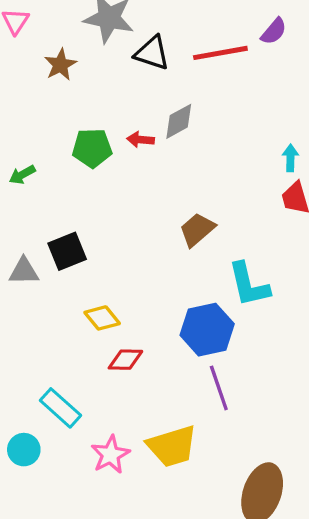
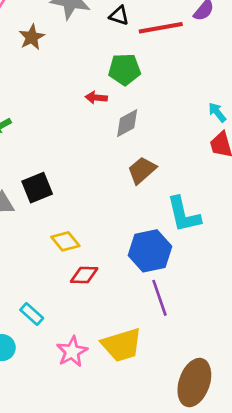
black triangle: (152, 53) -> (119, 16), moved, size x0.7
gray diamond: (179, 121) -> (127, 123), moved
green pentagon: (92, 148) -> (124, 69), moved
cyan arrow: (290, 158) -> (217, 112), turned -40
cyan rectangle: (60, 408) -> (32, 314), size x0.7

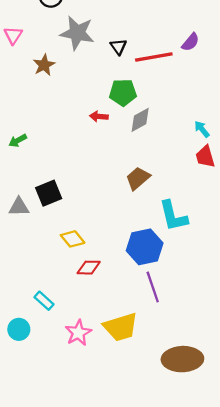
black triangle: (119, 16) -> (118, 47), turned 36
gray diamond: (127, 123) -> (140, 120), moved
brown ellipse: (194, 383) -> (182, 359), turned 69

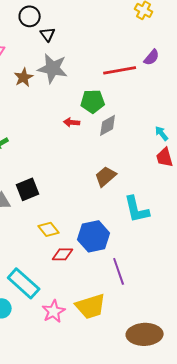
gray star: (77, 33) -> (53, 68), moved
black triangle: (118, 47) -> (48, 34), moved
blue hexagon: (145, 247) -> (94, 236), moved
cyan rectangle: (44, 301) -> (24, 283), size x1.8

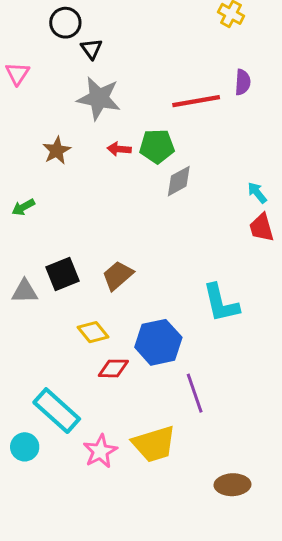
purple semicircle: (152, 57) -> (243, 82), turned -36
brown star: (24, 77) -> (57, 151), moved
red arrow: (72, 122) -> (119, 149), moved
brown trapezoid: (106, 176) -> (118, 275), moved
brown ellipse: (145, 334) -> (232, 485), size x0.7

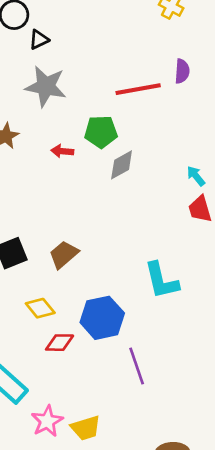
black triangle: (92, 49) -> (39, 40), turned 40
red arrow: (119, 149) -> (62, 151), moved
yellow trapezoid: (154, 444) -> (86, 428), moved, size x0.7

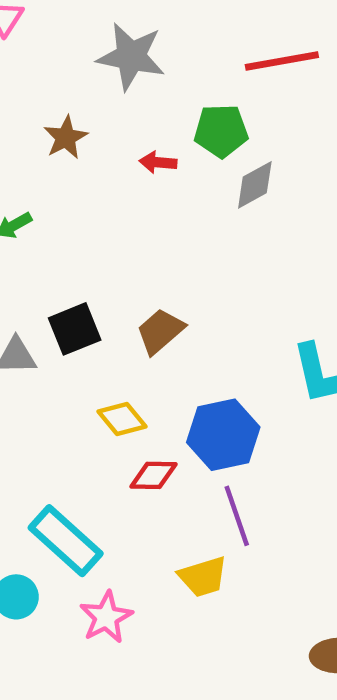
purple line: (137, 366) -> (237, 516), moved
pink star: (47, 421) -> (106, 617), moved
yellow trapezoid: (86, 428) -> (203, 577), moved

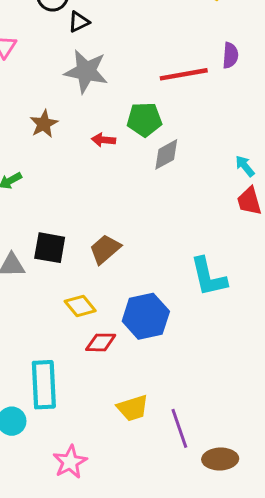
black square: (75, 329) -> (50, 248), turned 32
purple line: (237, 516) -> (179, 428), moved
cyan rectangle: (66, 541) -> (44, 385), turned 45
pink star: (106, 617) -> (70, 462), moved

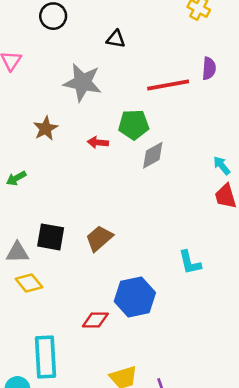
black triangle: (79, 22) -> (116, 39), moved, turned 36
cyan L-shape: (208, 277) -> (190, 263), size x0.7
yellow diamond: (80, 306) -> (29, 283), moved

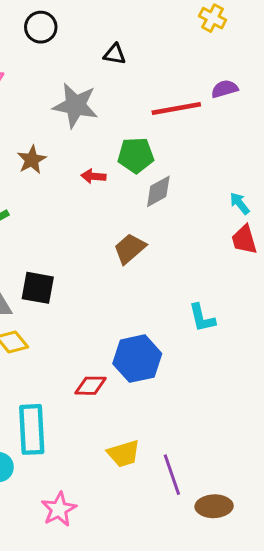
purple semicircle: (209, 68) -> (225, 89), turned -110
brown trapezoid: (99, 238) -> (130, 249), moved

